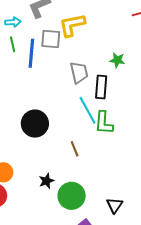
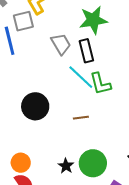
green star: (117, 60) -> (93, 20), size x1.8
brown line: (75, 149) -> (81, 118), turned -56
black star: (46, 181) -> (66, 166), moved

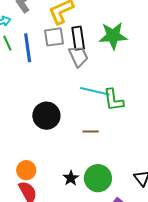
gray square: (23, 21) -> (54, 37), moved
black rectangle: (86, 51) -> (78, 38), moved
cyan line: (81, 77) -> (95, 91), turned -36

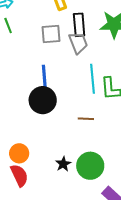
gray square: (54, 37) -> (51, 34), moved
blue line: (28, 48) -> (44, 79), moved
cyan line: (95, 91) -> (92, 79), turned 68

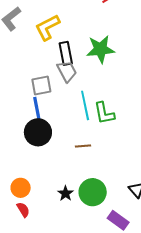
gray square: (51, 34) -> (41, 86), moved
red semicircle: (19, 175) -> (23, 210), size x0.7

